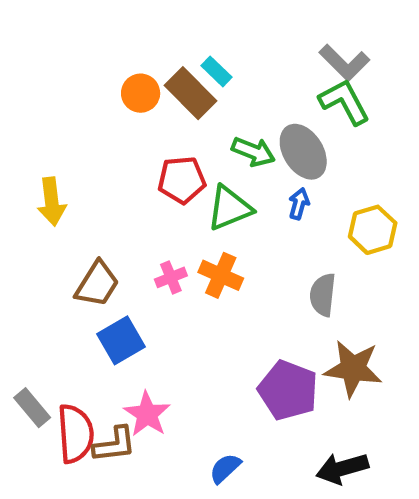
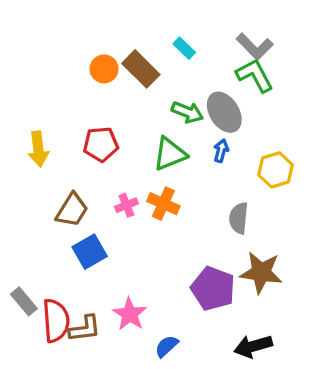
cyan rectangle: (216, 71) -> (184, 48), moved
red pentagon: (182, 180) -> (101, 144), moved
pink star: (147, 414) -> (130, 314), moved

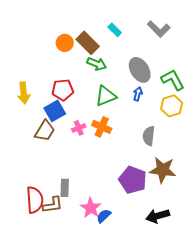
green L-shape: (255, 75) -> (173, 80), moved
green arrow: (187, 112) -> (97, 64), moved
blue square: (90, 252) -> (55, 111), moved
gray rectangle: (24, 301) -> (65, 188), moved, turned 42
pink star: (130, 314) -> (91, 208), moved

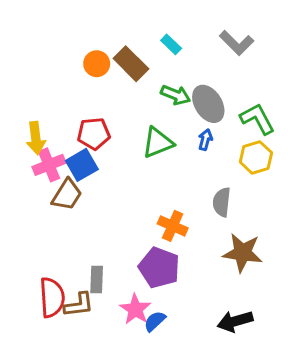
green arrow: (97, 64) -> (176, 95), moved
orange cross: (102, 127) -> (173, 226), moved
pink cross: (79, 128) -> (49, 165), moved, size x1.5
purple pentagon: (133, 180) -> (159, 268), moved

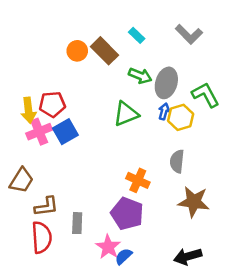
gray ellipse: (208, 104) -> (166, 83), turned 48
red pentagon: (94, 134) -> (52, 104), moved
yellow hexagon: (256, 157) -> (181, 117), moved
brown trapezoid: (67, 195) -> (21, 180), moved
brown L-shape: (79, 305) -> (46, 206), moved

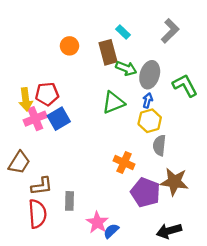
gray L-shape: (189, 34) -> (170, 31), turned -90
brown rectangle: (105, 51) -> (108, 52), moved, turned 30
yellow hexagon: (181, 117) -> (150, 121), moved
purple pentagon: (127, 214) -> (145, 192), moved

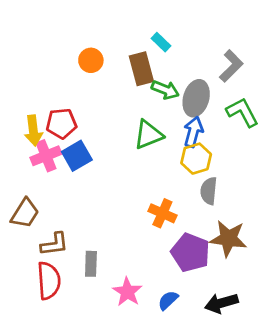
gray L-shape: (170, 31) -> (231, 66), moved
blue arrow: (148, 100) -> (193, 132), size x1.5
blue semicircle: (111, 231) -> (168, 300), moved

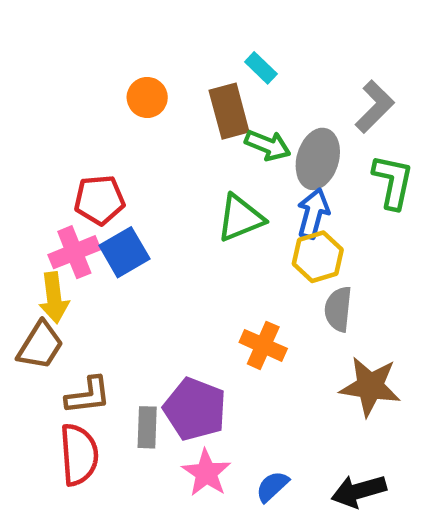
green L-shape: (242, 112) -> (393, 182), turned 40
yellow arrow: (33, 130) -> (54, 298), moved
purple pentagon: (191, 253) -> (195, 409), moved

